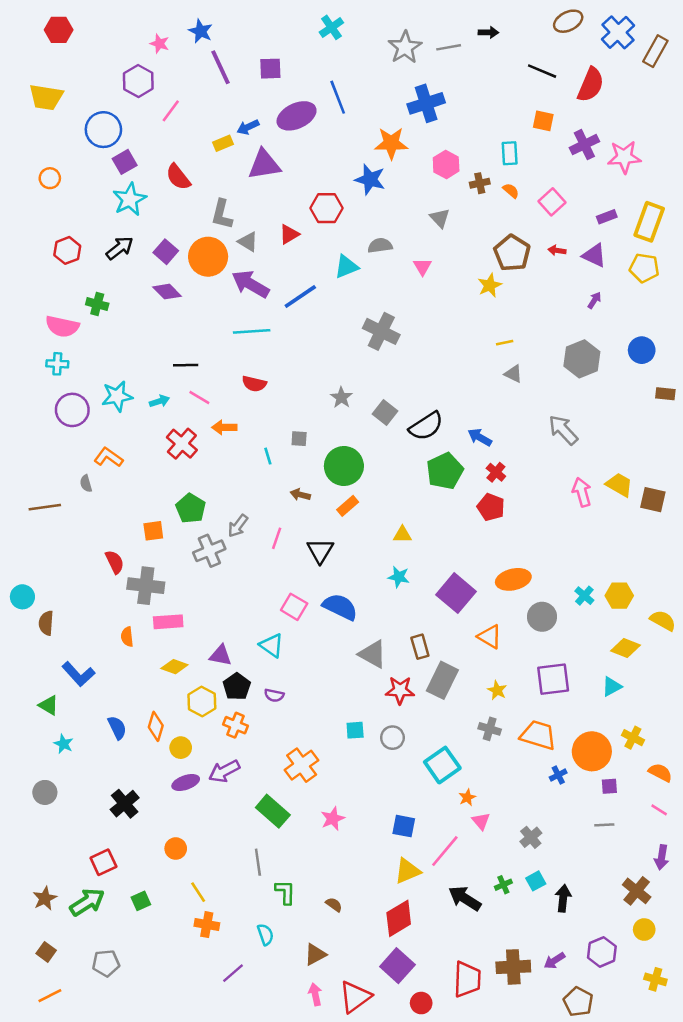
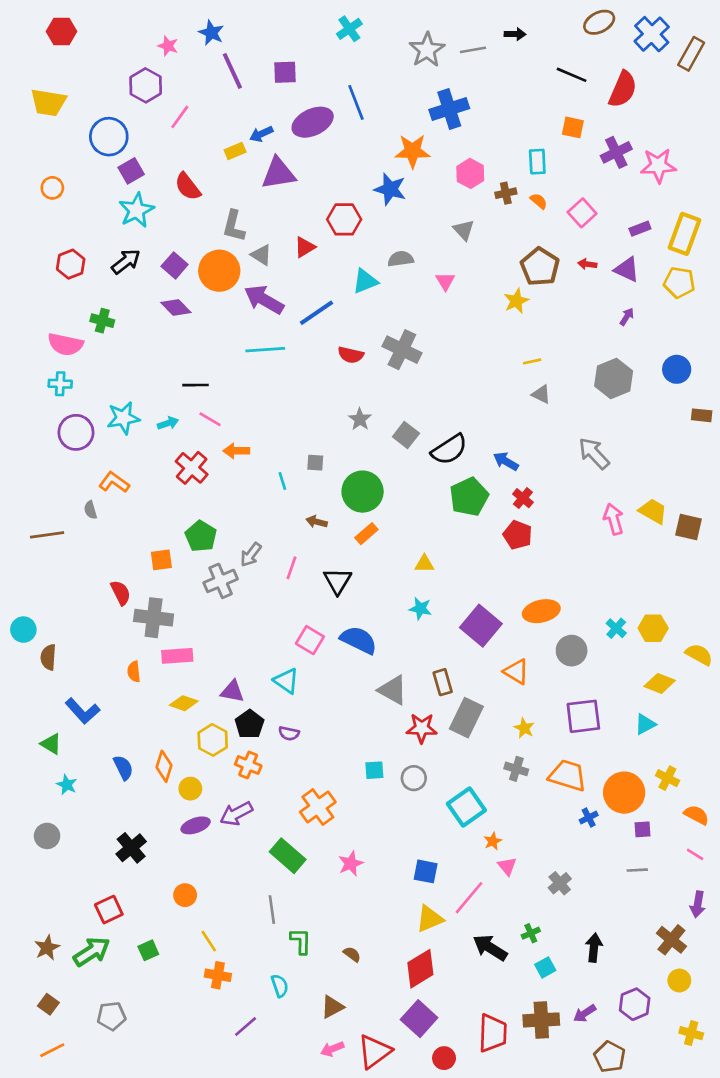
red semicircle: (254, 384) -> (351, 355), moved
cyan square: (536, 881) -> (545, 967), moved
pink arrow: (315, 994) -> (332, 1049), turned -100

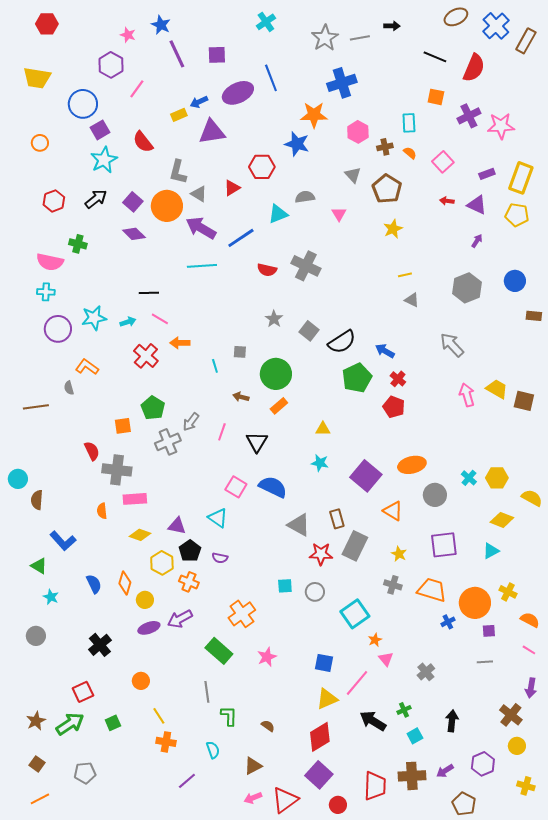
brown pentagon: (540, 267) -> (387, 189), moved

